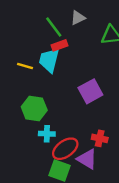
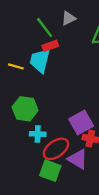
purple square: (90, 91) -> (81, 123), moved

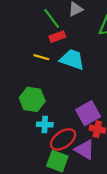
cyan trapezoid: (40, 61) -> (72, 59), moved, turned 95
yellow line: (16, 66) -> (41, 57), moved

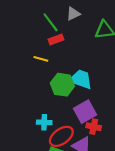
cyan trapezoid: (72, 59) -> (81, 79), moved
green hexagon: (32, 99) -> (62, 85), moved

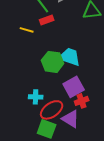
yellow line: (41, 59) -> (27, 30), moved
red cross: (94, 127) -> (82, 101), turned -32

